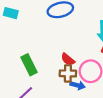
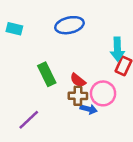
green rectangle: (29, 65) -> (47, 74), moved

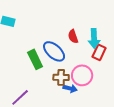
blue ellipse: (69, 25) -> (54, 51), moved, turned 55
red semicircle: (78, 80) -> (73, 36), moved, turned 32

